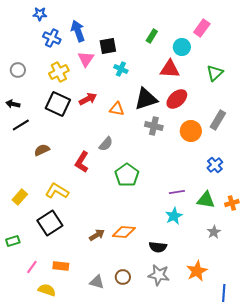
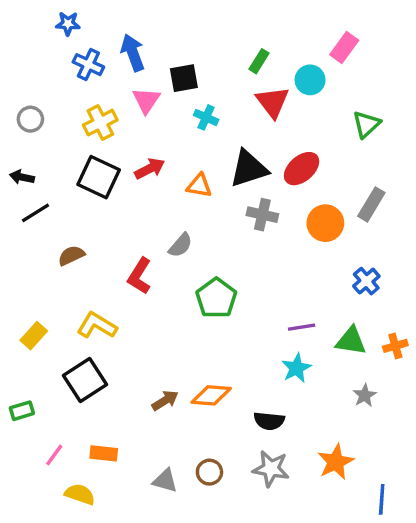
red triangle: (170, 69) -> (273, 102), moved, turned 50

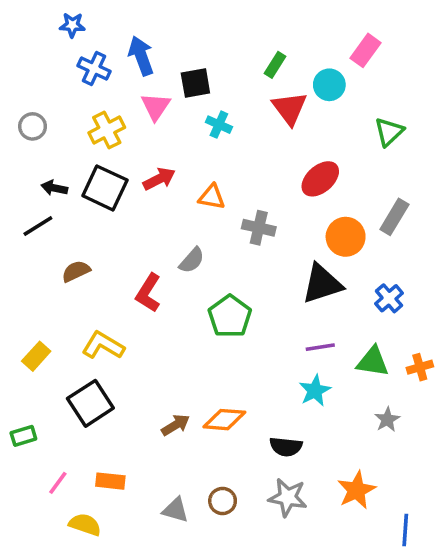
black triangle: (249, 169) -> (322, 284), moved
black arrow: (22, 177) -> (54, 188), moved
gray cross: (262, 215) -> (259, 228), moved

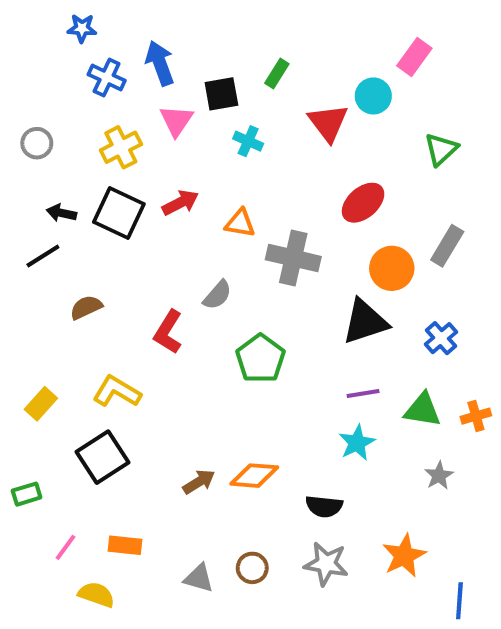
green rectangle: (275, 65) -> (277, 73), moved
gray cross: (259, 228) -> (293, 258), size x1.4

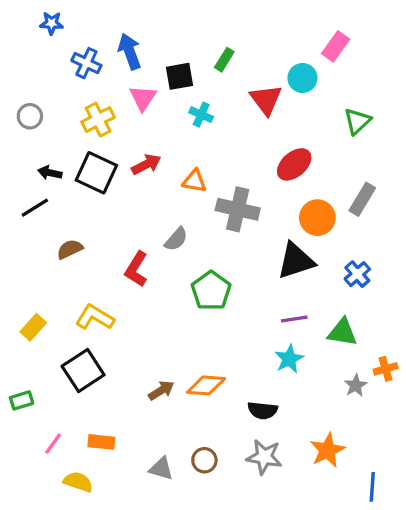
blue star: (82, 28) -> (52, 23), moved
orange cross: (476, 416) -> (386, 369), moved

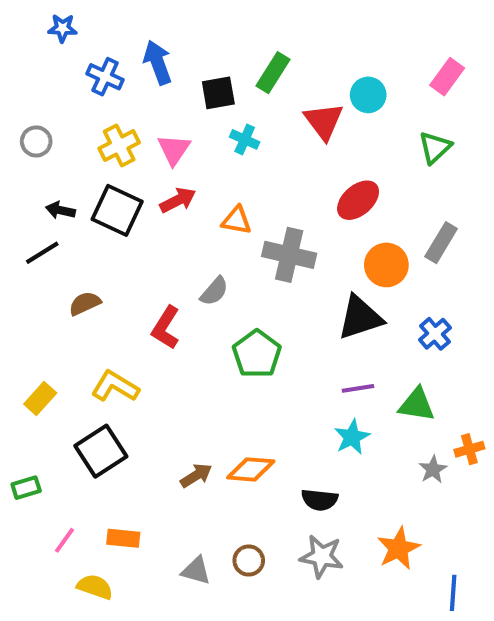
pink rectangle: (336, 46) -> (447, 77), moved
green rectangle: (224, 60) -> (273, 73), size x1.4
pink triangle: (143, 98) -> (174, 150), moved

